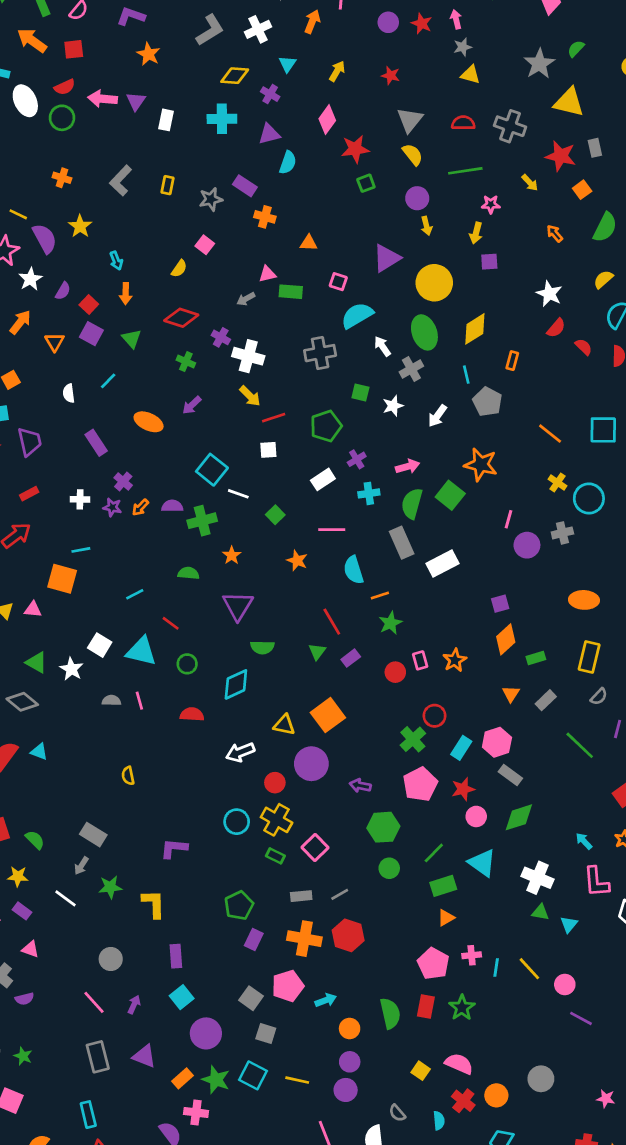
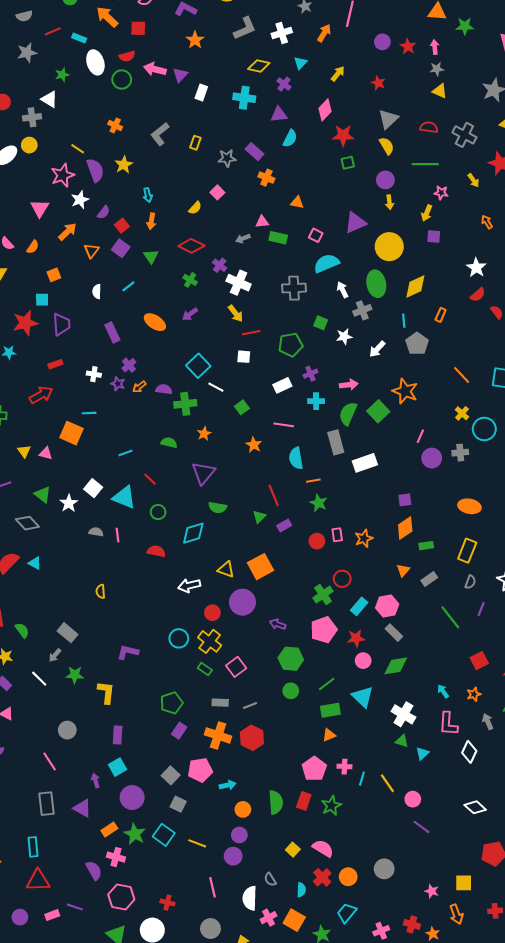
green star: (390, 623) -> (319, 503), turned -30
gray semicircle: (599, 697) -> (470, 582), turned -32
purple arrow: (134, 1005) -> (95, 780), moved, turned -48

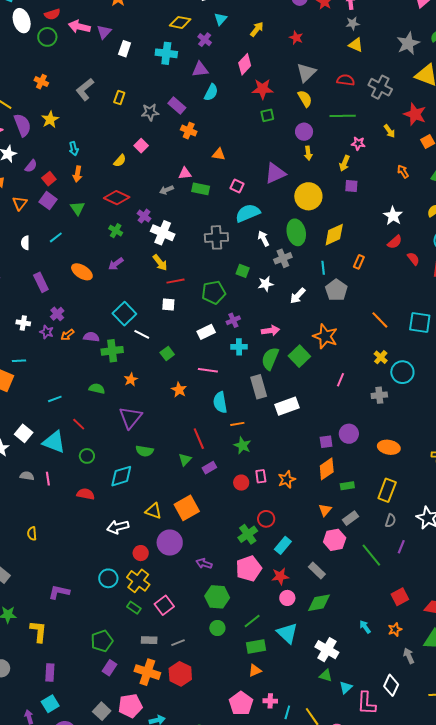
purple circle: (432, 458) -> (349, 434), moved
pink hexagon: (387, 606) -> (335, 540), moved
pink L-shape: (448, 724) -> (366, 703), moved

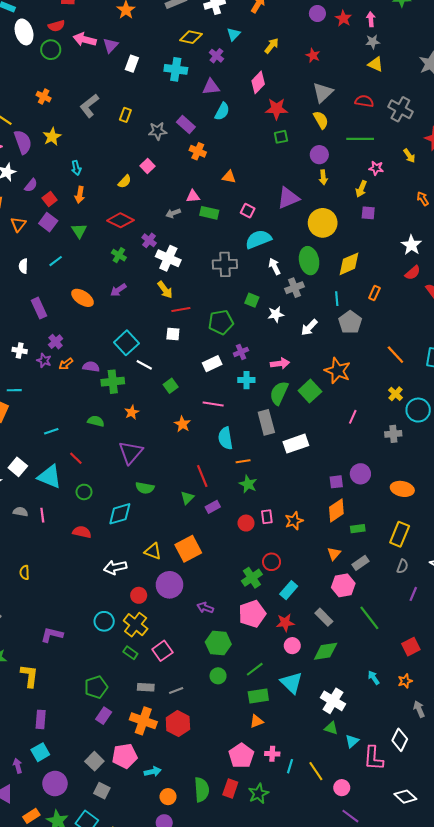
green line: (371, 555) -> (369, 618), moved

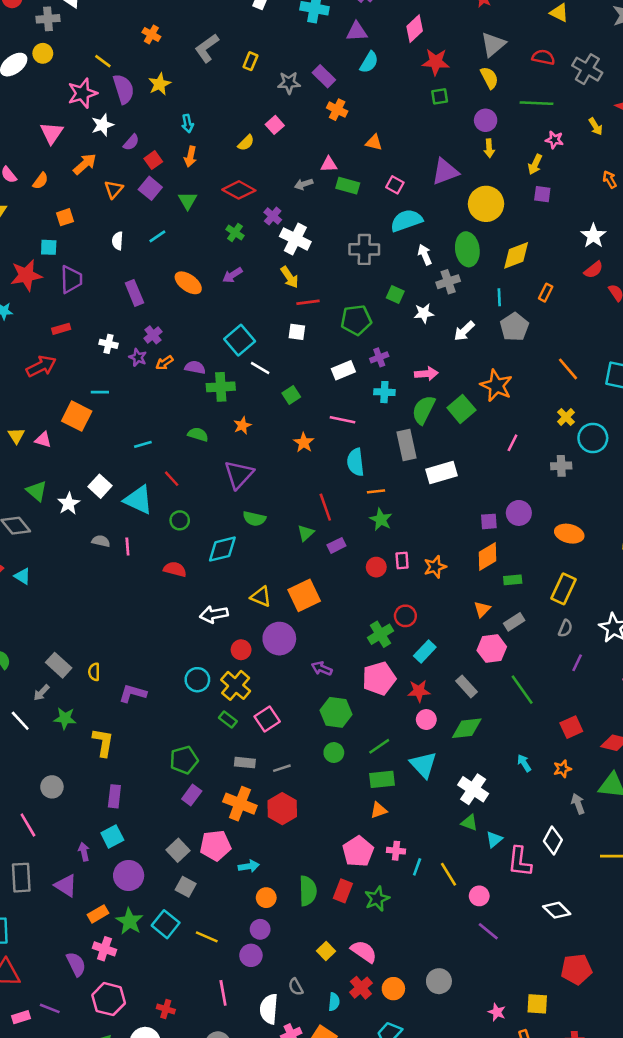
yellow semicircle: (25, 573) -> (94, 672), moved

